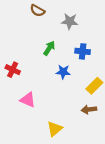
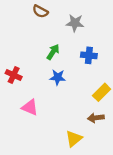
blue star: (63, 72) -> (58, 77), moved
yellow triangle: (55, 129) -> (74, 139), moved

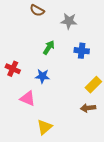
blue star: (58, 77) -> (42, 76), moved
yellow triangle: (74, 139) -> (45, 127), moved

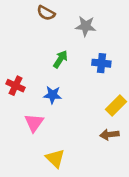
pink triangle: (28, 98) -> (34, 123), turned 42
yellow triangle: (45, 127) -> (55, 158), turned -35

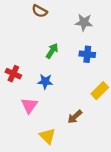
gray star: (86, 26) -> (84, 22), moved
brown arrow: (109, 135) -> (75, 117), moved, turned -35

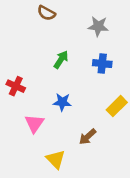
blue star: (45, 82) -> (62, 102), moved

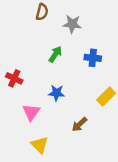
brown semicircle: (46, 13) -> (42, 12), turned -105
gray star: (98, 26) -> (72, 24), moved
yellow triangle: (56, 159) -> (40, 145), moved

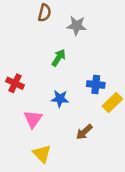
blue cross: (93, 58) -> (96, 85), moved

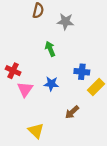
green arrow: (59, 58) -> (50, 49), turned -56
pink triangle: (33, 119) -> (25, 89), moved

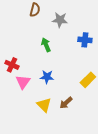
blue cross: (82, 72) -> (85, 40), moved
yellow triangle: (36, 131) -> (44, 105), moved

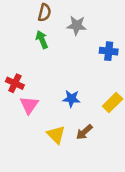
green arrow: (46, 45) -> (42, 40), moved
blue star: (47, 77) -> (71, 99), moved

